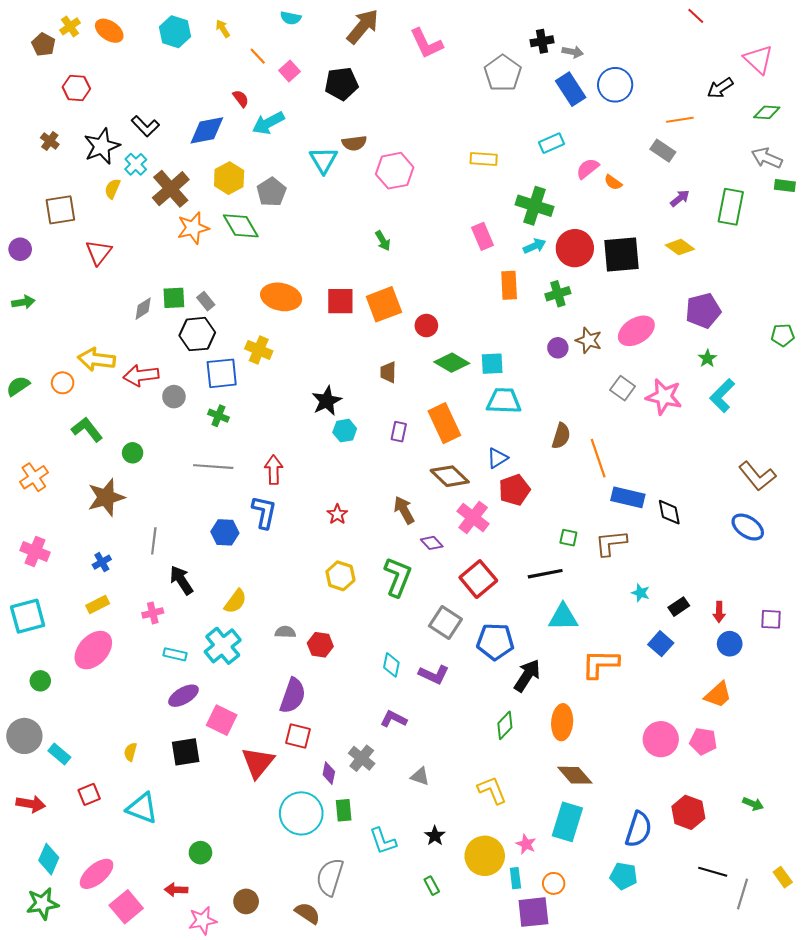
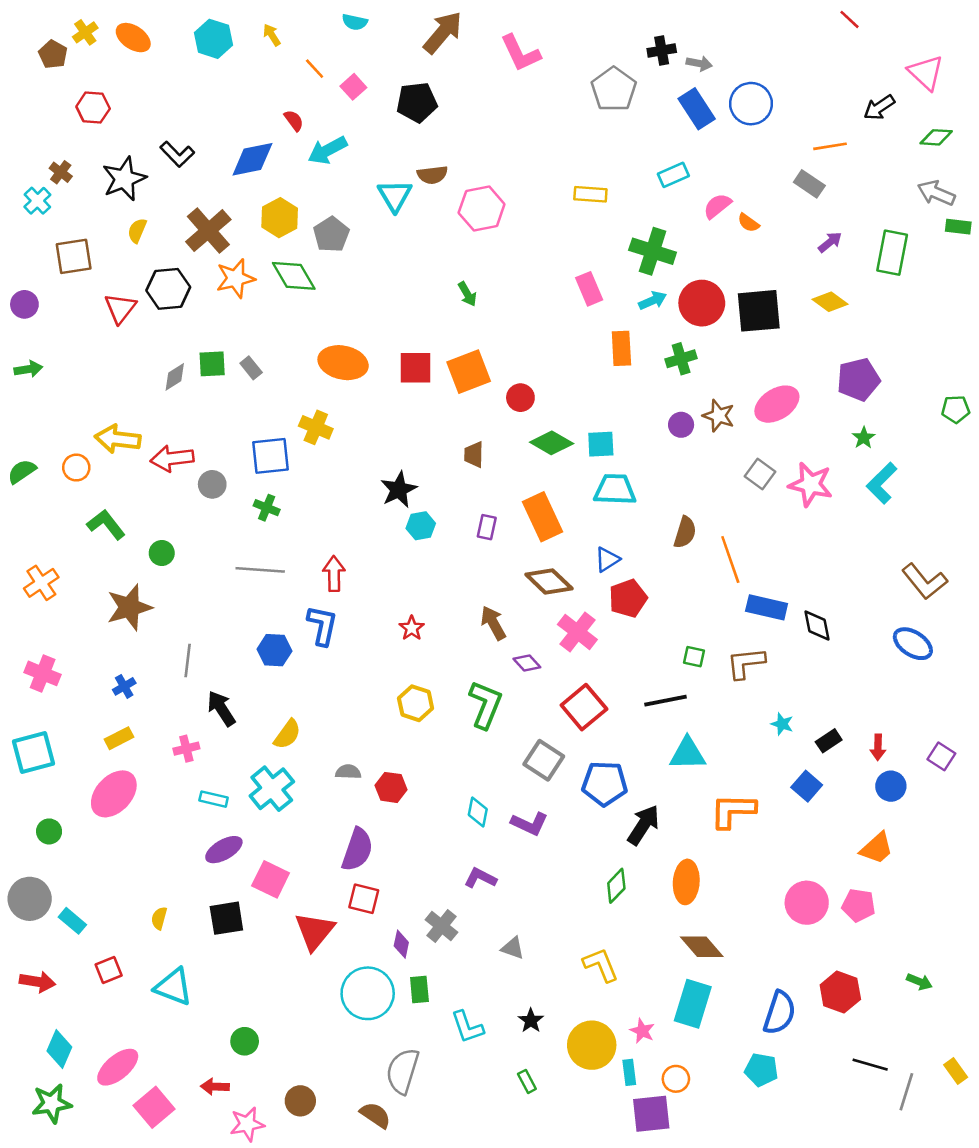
cyan cross: (136, 164) -> (37, 201), moved
black hexagon: (197, 334) -> (168, 289), moved
purple square: (771, 619) -> (941, 756), turned 30

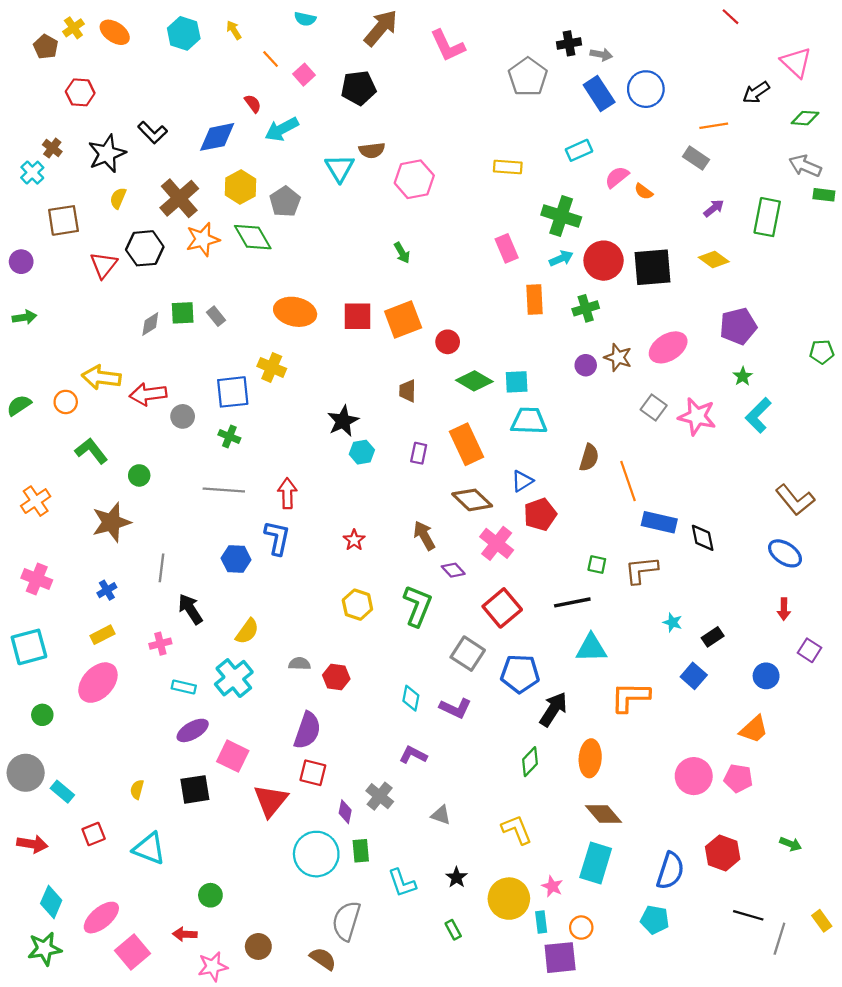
red arrow: (878, 747) -> (784, 609), moved

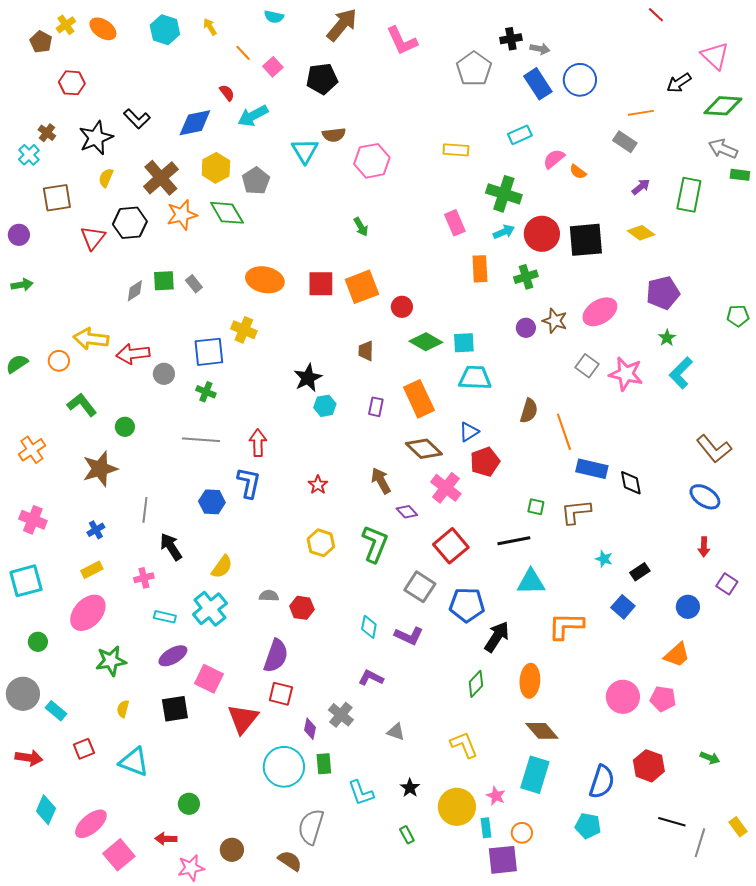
green diamond: (805, 118) -> (723, 106), size x1.5
green star: (45, 949) -> (111, 661), moved

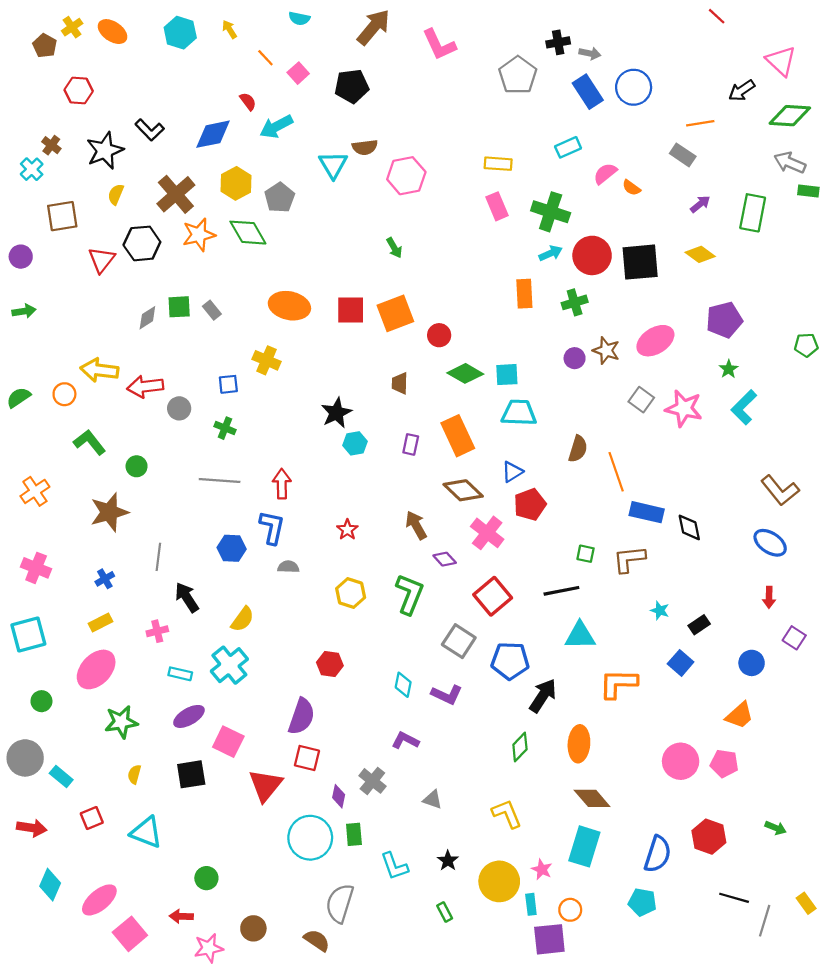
pink rectangle: (455, 223) -> (497, 206), moved
blue square: (209, 352) -> (228, 384), size x0.6
gray semicircle: (269, 596) -> (288, 567), moved

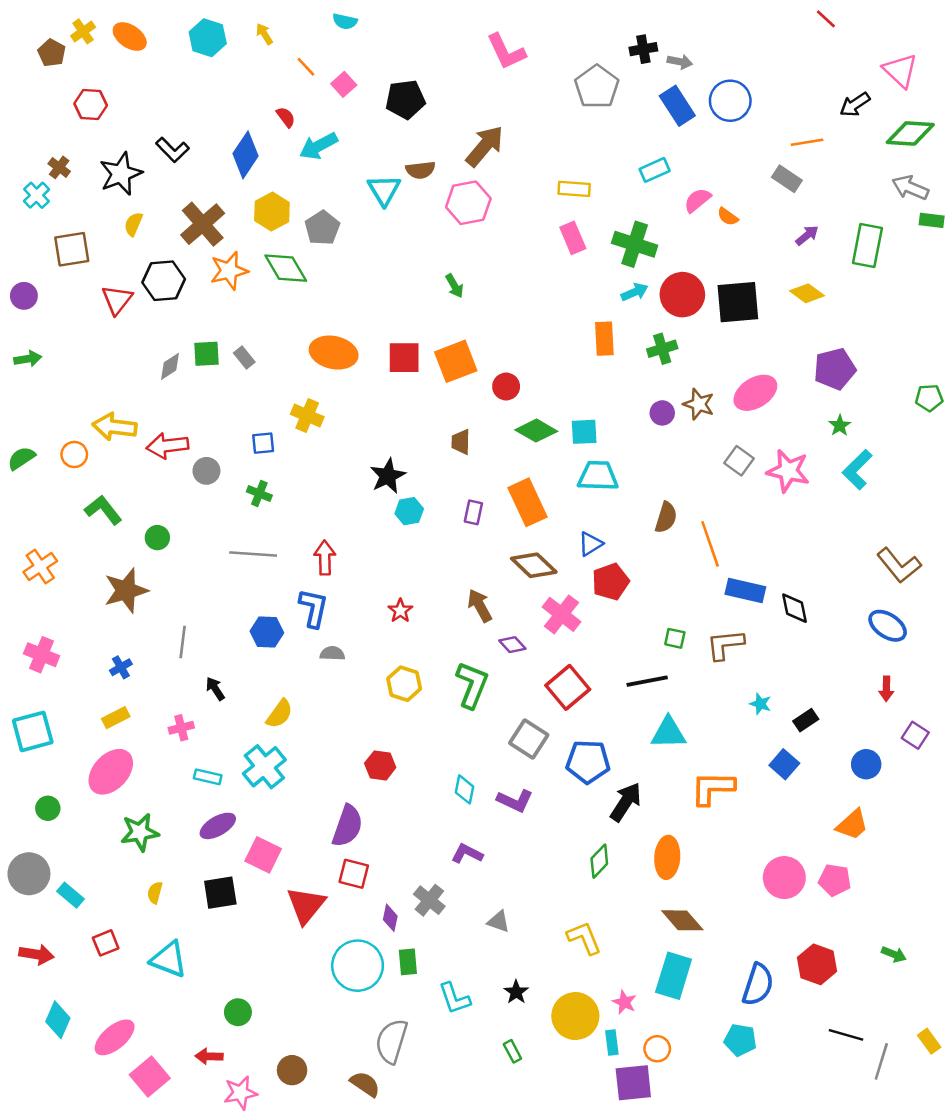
brown arrow: (374, 27) -> (485, 146), moved
blue diamond: (213, 134) -> (245, 155), turned -45
black arrow: (187, 597) -> (215, 689), size x0.7

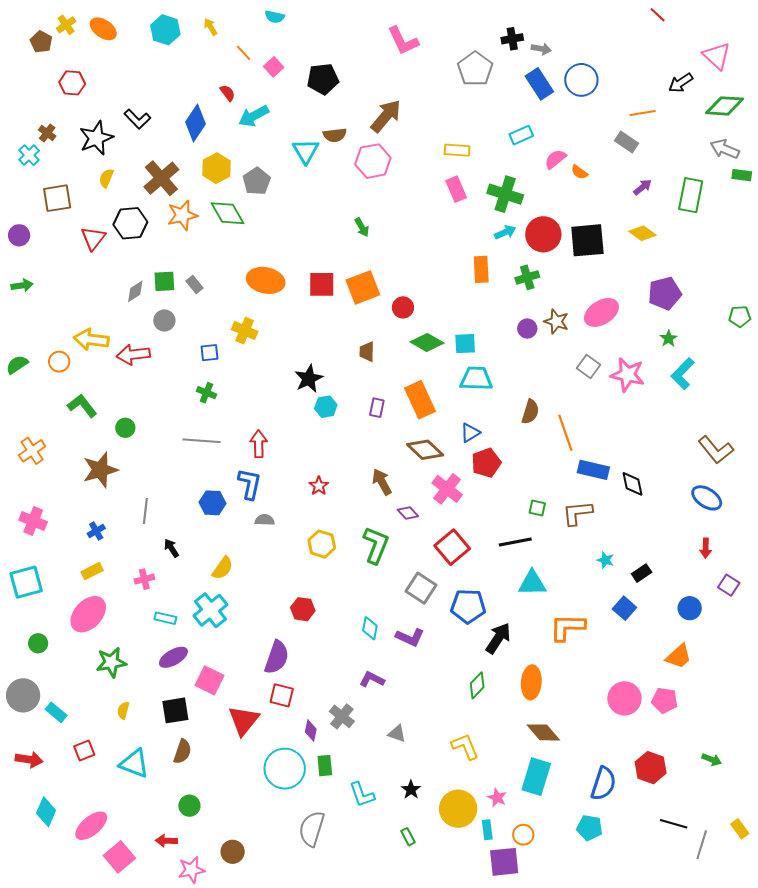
gray circle: (206, 471) -> (164, 320), moved
brown semicircle: (365, 1084) -> (182, 752), moved, turned 75

